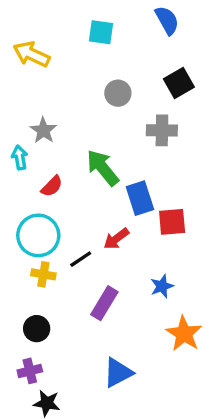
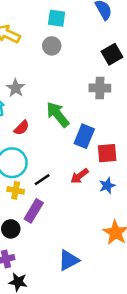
gray circle: (118, 93) -> (52, 46), moved
blue rectangle: (140, 198) -> (84, 136), turned 40
red arrow: (116, 239) -> (79, 176), moved
blue star: (162, 286) -> (107, 186), moved
purple rectangle: (104, 303) -> (34, 211), moved

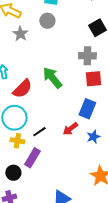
gray star: (16, 88) -> (20, 34), moved
red semicircle: (22, 128) -> (22, 89), size x1.5
blue rectangle: (84, 136) -> (87, 109), moved
red square: (107, 153) -> (93, 79), moved

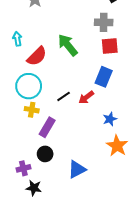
black line: (39, 132) -> (64, 96), moved
blue star: (93, 137) -> (110, 119), moved
black circle: (13, 173) -> (45, 154), moved

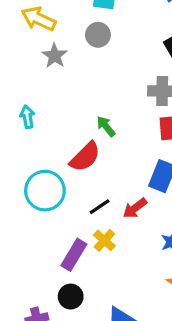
green arrow: (68, 45) -> (106, 126), size x0.6
red semicircle: (37, 56) -> (85, 157), moved
yellow cross: (32, 110) -> (104, 240), moved, turned 32

